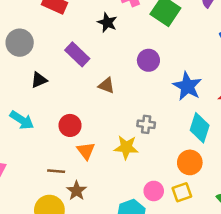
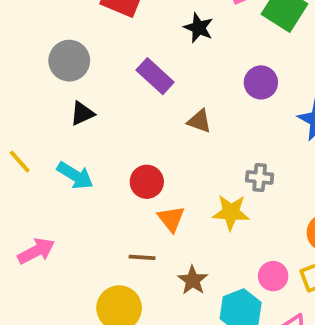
black triangle: (39, 80) -> (82, 114), moved
brown line: (56, 171) -> (142, 257), moved
brown star: (77, 191) -> (193, 280), moved

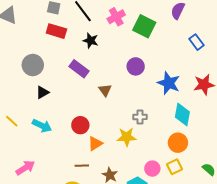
black star: (199, 28) -> (91, 41), moved
brown triangle: (199, 121) -> (105, 90), turned 40
orange triangle: (171, 219) -> (95, 144), turned 42

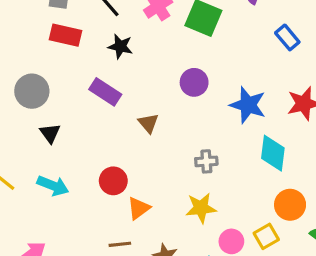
black triangle: (42, 92) -> (50, 133), turned -32
yellow star: (127, 137) -> (201, 208), moved
orange circle: (178, 143) -> (290, 205), moved

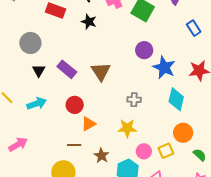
purple circle: (194, 82) -> (144, 50), moved
purple rectangle: (105, 92) -> (67, 69), moved
brown triangle: (148, 123) -> (101, 71), size x1.5
cyan arrow: (53, 186) -> (37, 103), turned -48

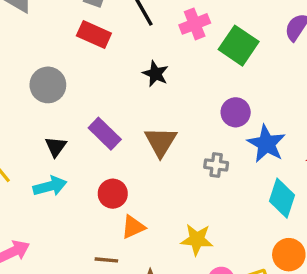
black star: (89, 22) -> (155, 74), moved
black triangle: (39, 71) -> (56, 147), moved
gray cross: (134, 100) -> (216, 165), moved

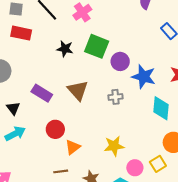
green square: (239, 46) -> (97, 46), moved

